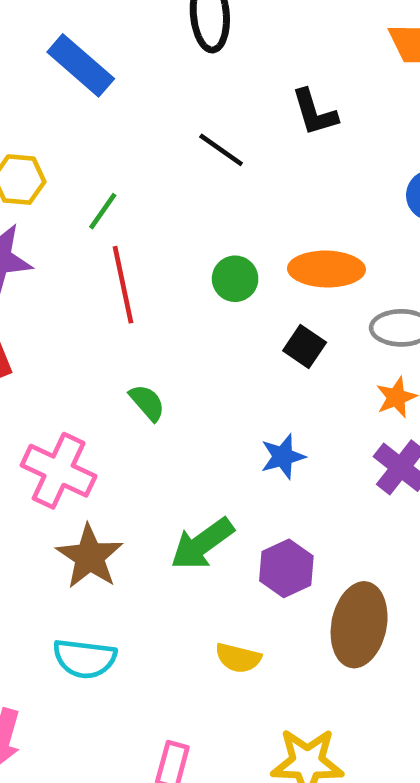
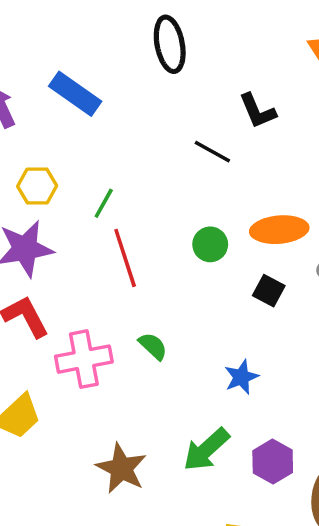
black line: (221, 150) -> (212, 152), moved
blue star: (283, 457) -> (241, 377), moved
pink cross: (59, 471) -> (84, 359), moved, turned -30

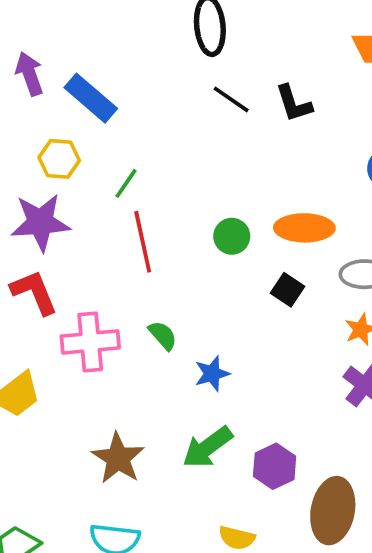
blue rectangle: (75, 94) -> (91, 98), moved
black line: (212, 152) -> (231, 99), moved
blue star: (241, 377) -> (212, 374), moved

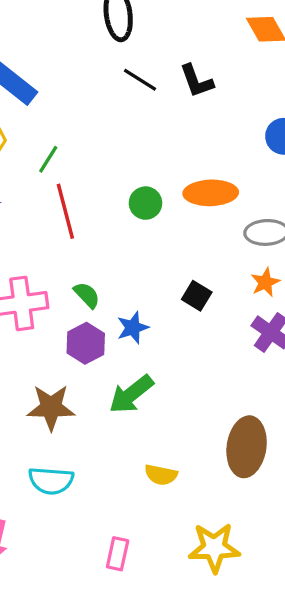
black square: (288, 290) -> (197, 296), moved
brown star: (118, 458) -> (51, 407), turned -30
purple hexagon: (275, 466) -> (86, 343), moved

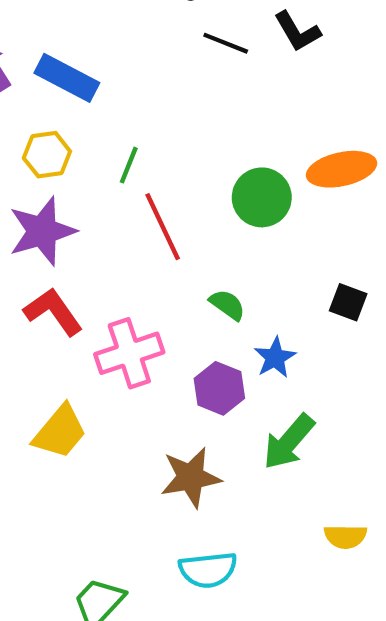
green circle: (146, 203) -> (262, 197), size x1.4
green semicircle: (87, 295) -> (227, 305), moved

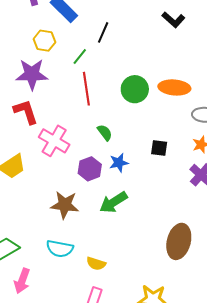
black L-shape: (297, 31) -> (173, 20), turned -35
black line: (226, 43) -> (103, 32), moved, turned 75
black square: (348, 302) -> (159, 148), turned -30
pink cross: (129, 353) -> (54, 141), turned 32
yellow semicircle: (345, 536) -> (96, 264), moved

